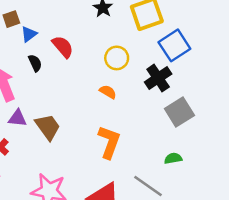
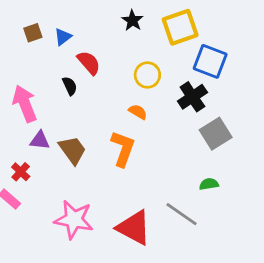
blue triangle: (29, 34) -> (63, 37), moved
blue square: (174, 45) -> (210, 61), turned -36
black semicircle: (35, 63) -> (70, 86), moved
orange L-shape: (109, 142) -> (123, 149), moved

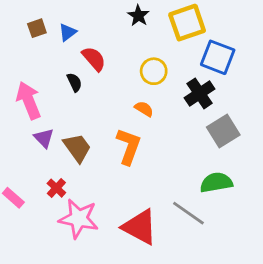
purple triangle: (40, 140) -> (44, 138), turned 40
red cross: (21, 172) -> (56, 188), moved
green semicircle: (209, 184) -> (216, 182), size x1.6

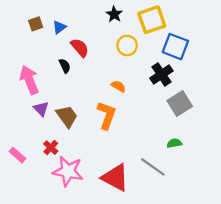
yellow circle: (154, 71) -> (127, 45), moved
green semicircle: (216, 182) -> (174, 143), size x0.6

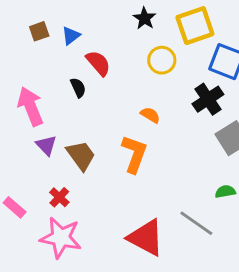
pink star: (68, 171) -> (61, 238), moved

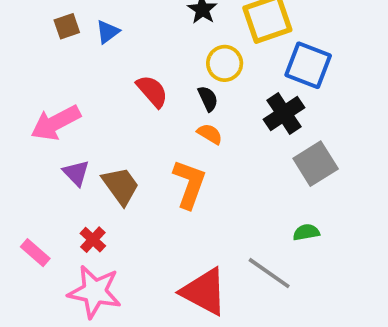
red semicircle: (98, 63) -> (152, 91), moved
black semicircle: (78, 88) -> (208, 99), moved
pink arrow: (30, 106) -> (56, 123), turned -96

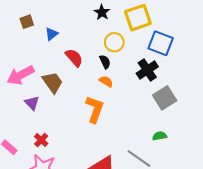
blue triangle: (108, 32) -> (51, 34), moved
brown trapezoid: (121, 186) -> (53, 82), moved

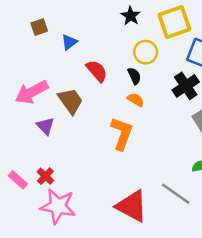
red cross: (41, 140) -> (45, 176), moved

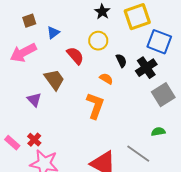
yellow circle: (146, 52) -> (98, 41), moved
black semicircle: (134, 76) -> (121, 61), moved
pink arrow: (32, 92) -> (23, 53), moved

